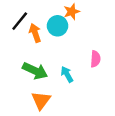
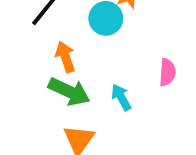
orange arrow: (35, 33) -> (65, 57), moved

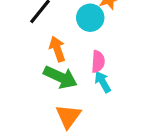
pink semicircle: (167, 72) -> (98, 62), moved

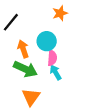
cyan circle: (90, 18) -> (47, 41), moved

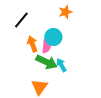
pink semicircle: (52, 58) -> (46, 46), moved
green arrow: (25, 69) -> (46, 62), moved

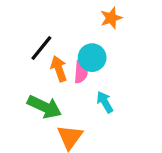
black line: (21, 20) -> (41, 48), moved
green arrow: (46, 62) -> (44, 107), moved

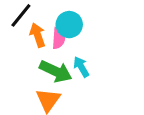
green arrow: (44, 107) -> (56, 71), moved

